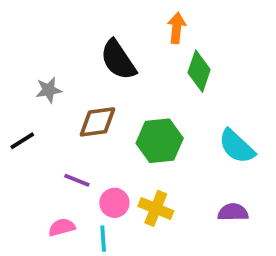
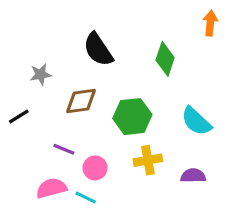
orange arrow: (177, 28) -> (210, 23), moved
yellow cross: (156, 208) -> (148, 160), moved, turned -32
pink semicircle: (62, 227) -> (51, 188), size x1.4
cyan line: (103, 239) -> (86, 198), turned -60

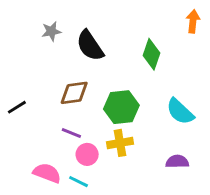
gray star: (40, 74) -> (51, 31), moved
purple line: (64, 149) -> (71, 133), moved
yellow cross: (148, 160) -> (120, 143), moved
pink semicircle: (51, 188) -> (47, 173), turned 36

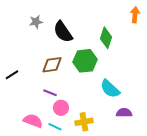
green hexagon: (121, 107) -> (85, 61), moved
cyan semicircle: (180, 111) -> (110, 89), moved
yellow cross: (120, 143) -> (84, 122), moved

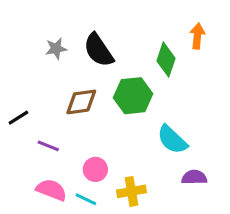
orange arrow: (135, 15) -> (197, 36), moved
gray star: (36, 22) -> (56, 49), moved
purple line: (50, 93) -> (48, 146), moved

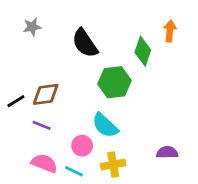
gray star: (56, 49) -> (32, 27), moved
brown diamond: (81, 102) -> (46, 94), moved
cyan semicircle: (172, 140) -> (105, 125), moved

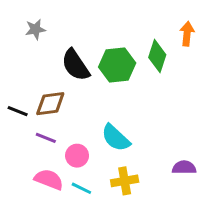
black semicircle: (85, 43) -> (76, 65), moved
green hexagon: (114, 82) -> (117, 65), moved
black line: (16, 101) -> (18, 111), turned 54
pink circle: (82, 146) -> (77, 156), moved

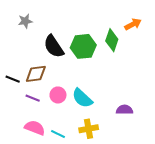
orange arrow: (187, 34) -> (133, 24), turned 56
pink circle: (77, 156) -> (58, 95), moved
purple semicircle: (184, 168) -> (124, 110), moved

